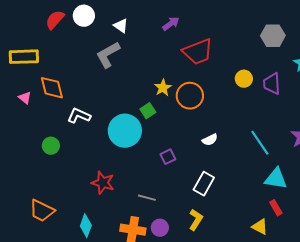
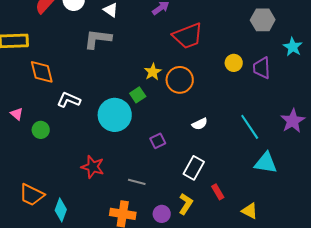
gray L-shape: (108, 55) -> (98, 39), turned 36
pink triangle: (25, 98) -> (17, 114), moved
red rectangle: (276, 208) -> (218, 192), moved
cyan diamond: (86, 226) -> (61, 210), moved
purple circle: (160, 228) -> (162, 214), moved

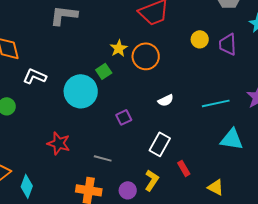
cyan line: (250, 127) -> (216, 103), turned -68

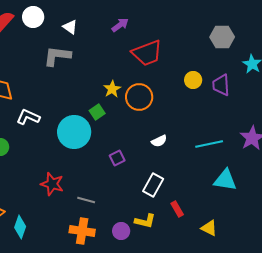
gray line: (103, 158) -> (86, 200), moved
yellow L-shape: (152, 180) -> (145, 221), turned 70

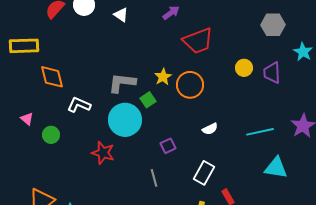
gray L-shape: (57, 56) -> (122, 83), moved
red star: (52, 184) -> (103, 153), moved
gray line: (86, 200) -> (154, 178), moved, turned 60

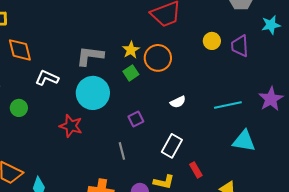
cyan star: (303, 52) -> (271, 25), turned 30
green square: (148, 100) -> (131, 73), moved

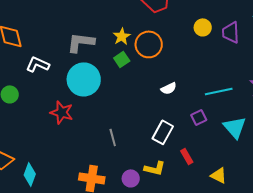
purple square: (136, 119) -> (199, 117), moved
cyan triangle: (244, 141) -> (235, 127), turned 40

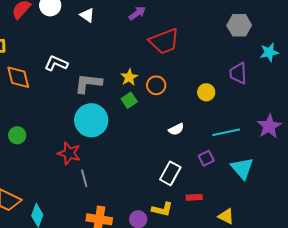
yellow circle: (203, 27) -> (206, 92), moved
orange circle: (149, 44) -> (156, 85), size x0.7
white L-shape: (38, 64) -> (56, 63), moved
gray line: (113, 137) -> (84, 178), moved
red rectangle: (187, 156) -> (194, 197), turned -63

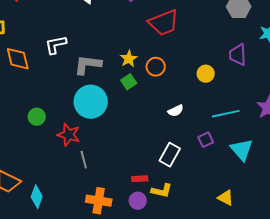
white L-shape: (56, 63) -> (56, 45), turned -35
green circle: (17, 135) -> (37, 117), moved
red rectangle: (194, 197) -> (140, 179), moved

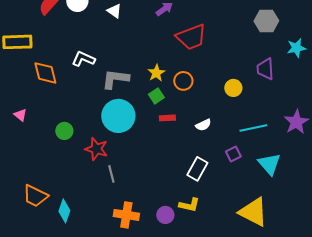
white L-shape: (56, 45) -> (83, 59), turned 35
red rectangle: (140, 179) -> (167, 118), moved
yellow triangle: (226, 198) -> (253, 212), size x1.8

